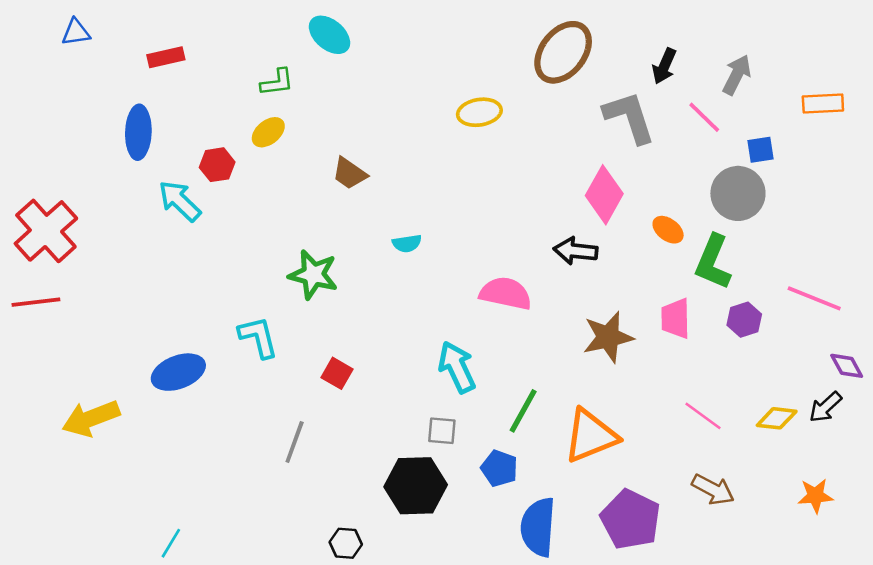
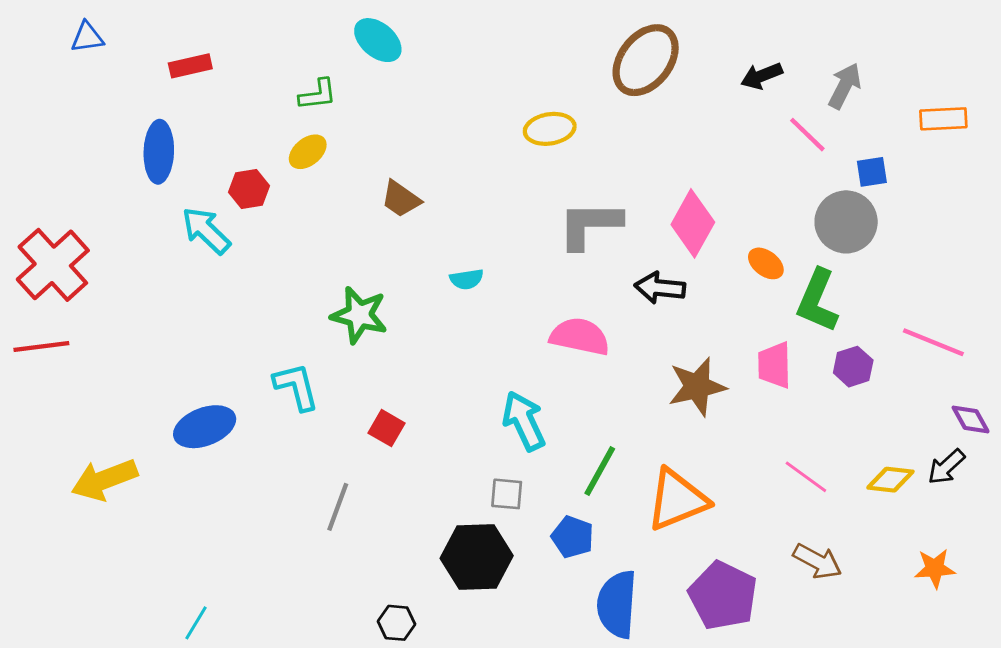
black arrow: (664, 66) -> (762, 76), turned 44
gray L-shape: (629, 117) -> (590, 225), moved, turned -72

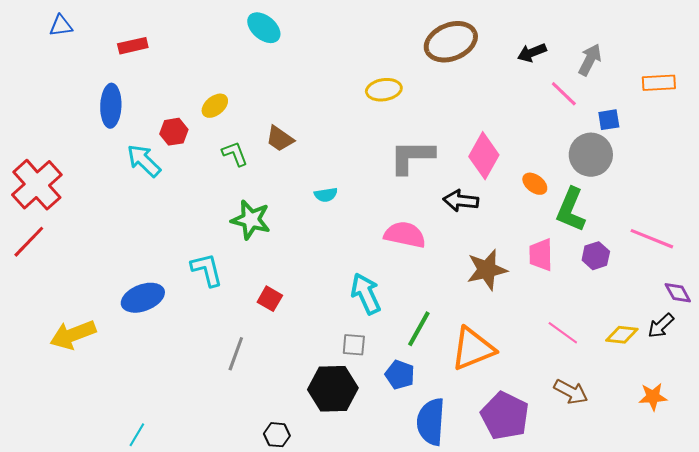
brown ellipse: (646, 60) -> (451, 42), turned 30
green L-shape: (318, 94) -> (235, 154), moved, turned -104
red line: (41, 346) -> (29, 242), turned -39

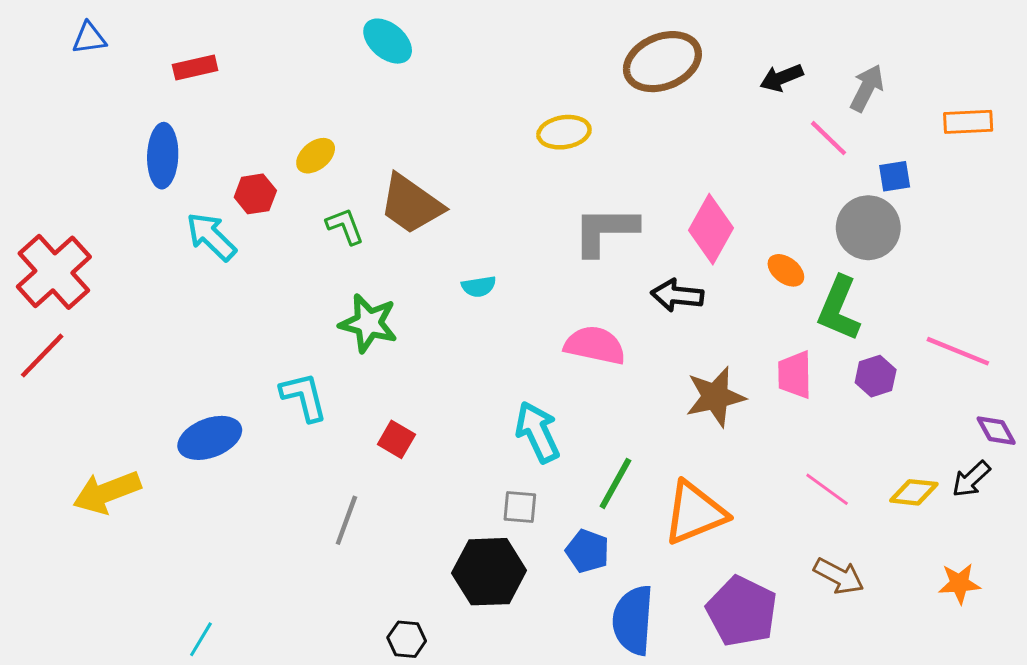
brown trapezoid: (280, 139) -> (411, 204), size x1.6

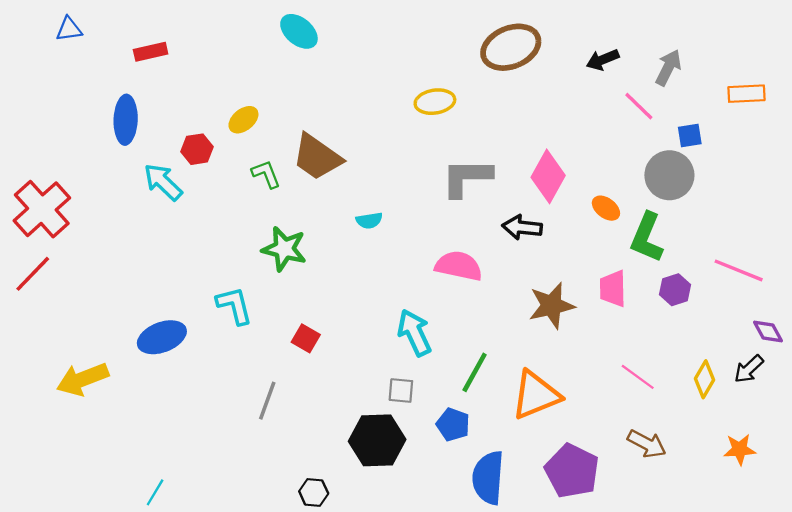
yellow diamond: (914, 492) -> (705, 379), turned -66

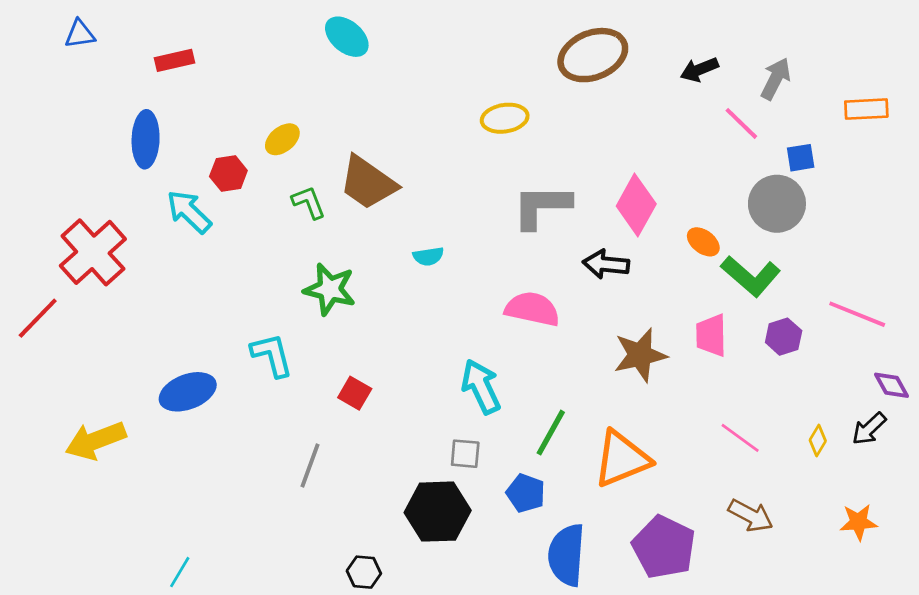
red cross: (42, 209) -> (93, 252), moved
green L-shape: (647, 238) -> (751, 276), turned -72
yellow diamond: (705, 379) -> (818, 440), size x0.7

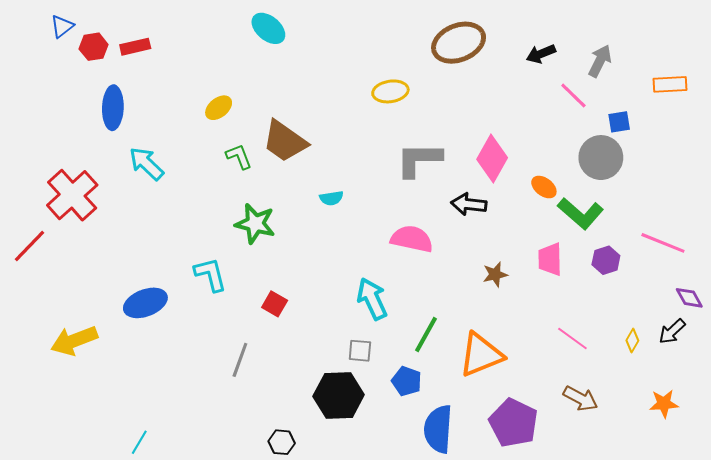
blue triangle: (80, 34) -> (62, 26), turned -30
red hexagon: (228, 173) -> (94, 47), moved
brown star: (640, 355) -> (495, 274), size x0.6

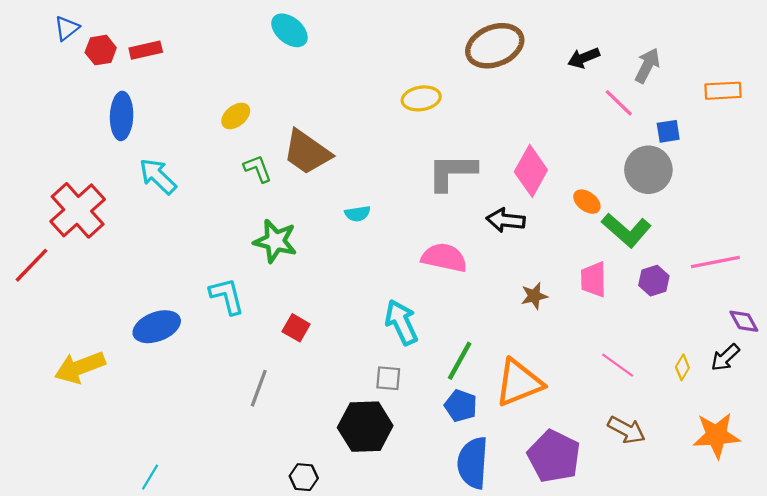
pink line: (663, 243) -> (715, 262), turned -33
blue pentagon: (407, 381) -> (461, 406), moved
orange star: (664, 404) -> (716, 435), size x1.5

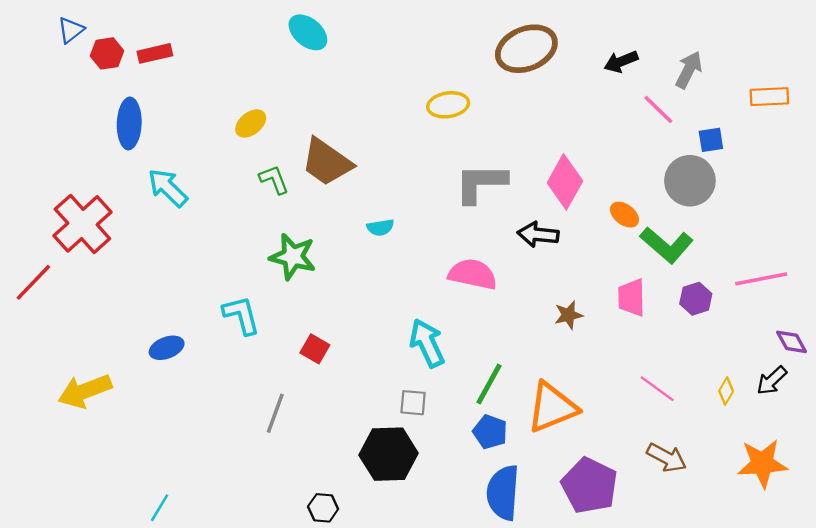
blue ellipse: (157, 327) -> (167, 348), size x0.7

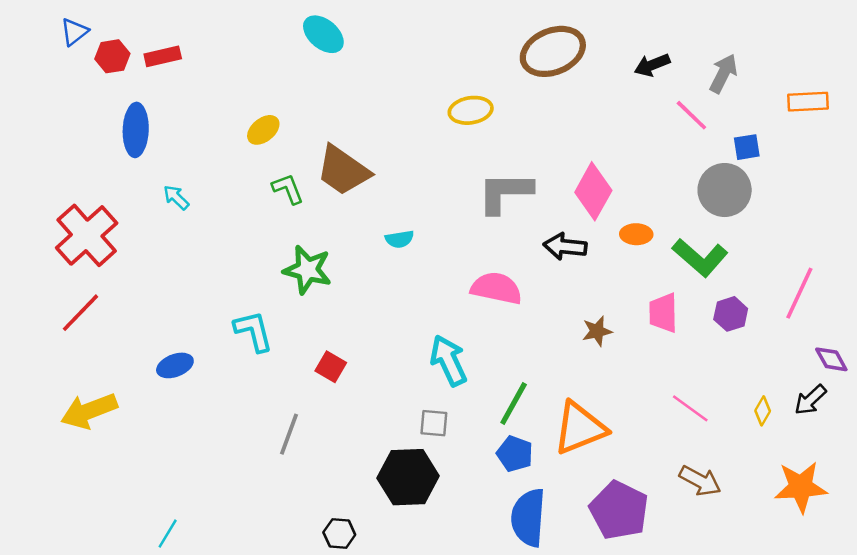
cyan arrow: (168, 188) -> (176, 197), size x0.6
orange ellipse: (625, 215) -> (636, 234), moved, turned -36
pink line: (761, 279) -> (799, 293), turned -54
red line: (33, 282) -> (81, 313), moved

